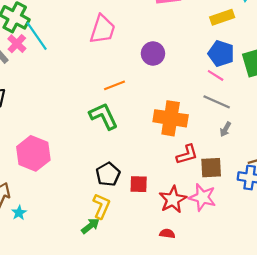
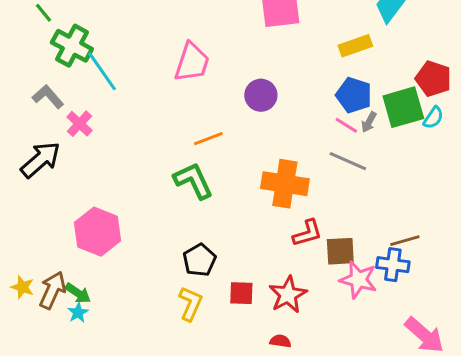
pink cross: (17, 44) -> (79, 124), moved
gray arrow: (225, 129) -> (369, 122), moved
red square: (139, 184) -> (241, 293), moved
pink star: (202, 197) -> (358, 280), moved
green arrow: (90, 226) -> (78, 293), moved, turned 72

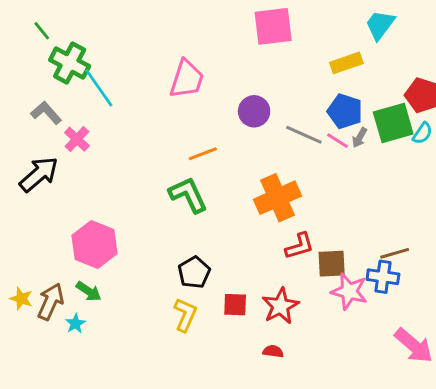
gray line: (348, 161) -> (304, 135), moved
orange cross: (285, 184) -> (278, 198), turned -33
green arrow: (78, 293) -> (89, 291), moved

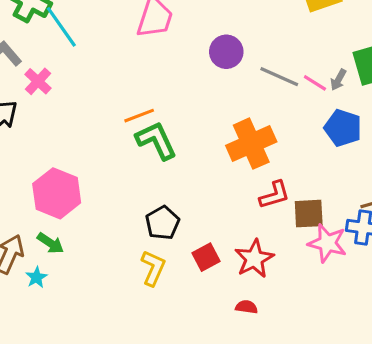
blue pentagon: (345, 111) -> (343, 128), moved
orange line: (203, 154) -> (139, 116), moved
red square: (235, 305) -> (206, 257), turned -30

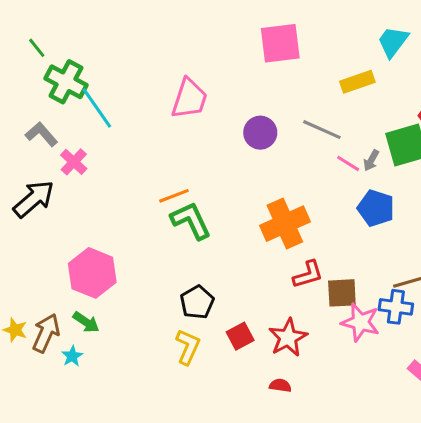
gray line: (279, 77) -> (322, 130), moved

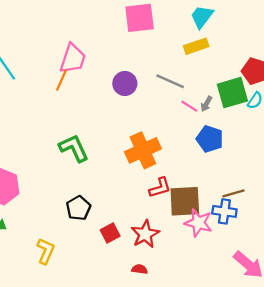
cyan trapezoid: (393, 42) -> (202, 17), moved
orange line: (174, 196) -> (61, 80), moved, turned -45
brown square: (342, 293) -> (185, 201), size x1.4
yellow L-shape: (188, 347) -> (46, 251), moved

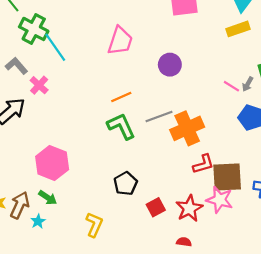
orange line: (61, 80) -> (121, 97), moved, turned 42
gray line: (170, 81) -> (159, 117), moved, turned -44
pink star: (198, 223) -> (220, 200), moved

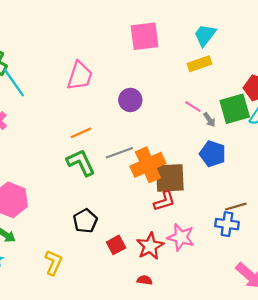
gray arrow: (248, 84) -> (209, 120), turned -64
pink line: (231, 86) -> (193, 107), moved
brown square: (227, 177) -> (170, 178), moved

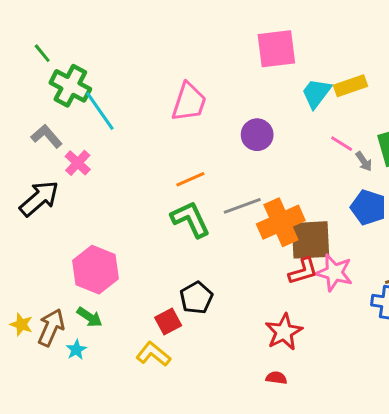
cyan trapezoid: (205, 35) -> (316, 93), moved
pink star: (181, 237) -> (334, 273), moved
red square: (116, 245) -> (168, 322), moved
yellow L-shape: (53, 263) -> (153, 354), turned -75

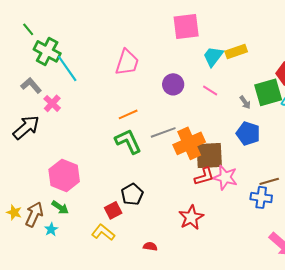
pink line: (342, 144) -> (210, 90), moved
red semicircle: (276, 378) -> (150, 246), moved

